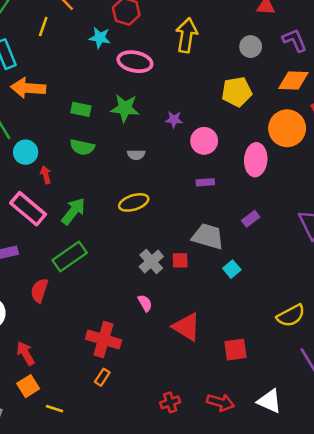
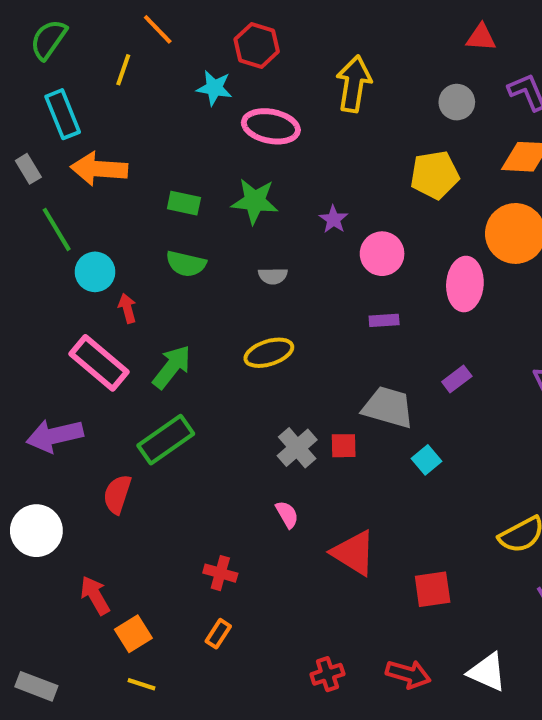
purple star: (174, 119) -> (334, 219), turned 30
red cross: (104, 339) -> (220, 573), size x0.6
orange square: (28, 386) -> (133, 634), moved

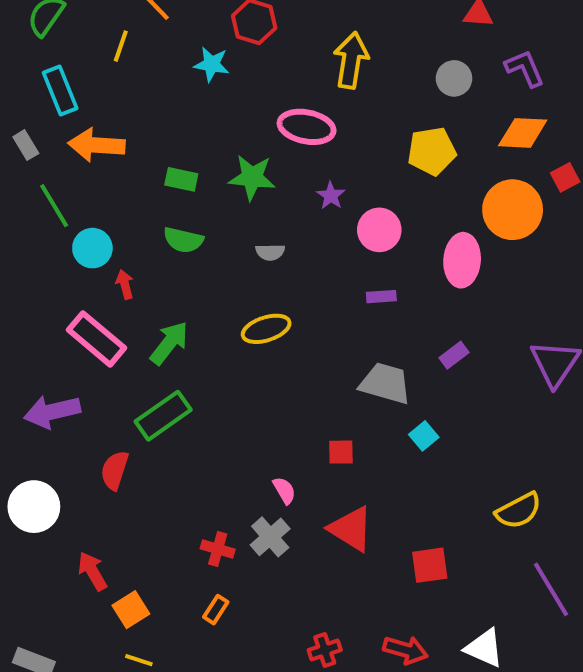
pink ellipse: (271, 126) -> (307, 127), moved
red square: (344, 446) -> (341, 452), moved
gray cross: (297, 448) -> (270, 537), moved

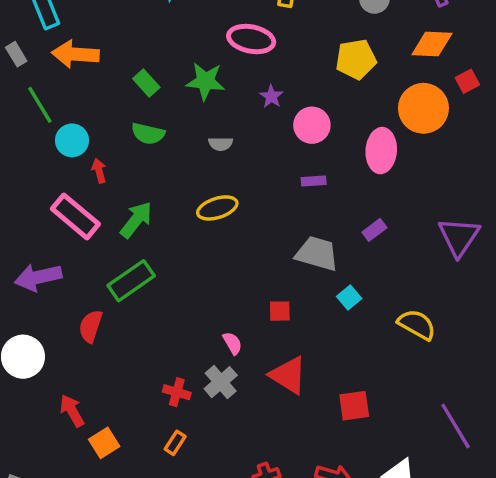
green rectangle: (181, 179) -> (146, 83), turned 36
yellow semicircle: (519, 511) -> (417, 325), moved, turned -123

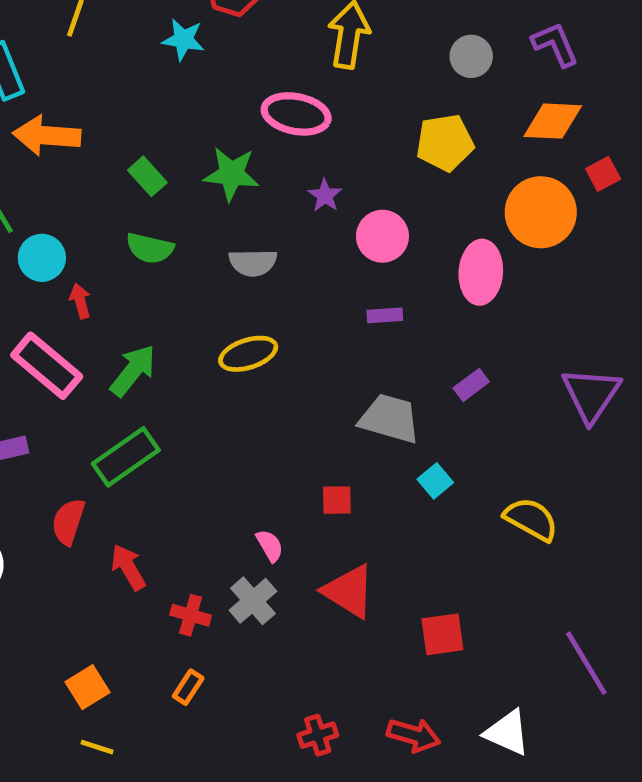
gray semicircle: (221, 144) -> (253, 263), size x1.4
red arrow: (72, 411) -> (128, 567), moved

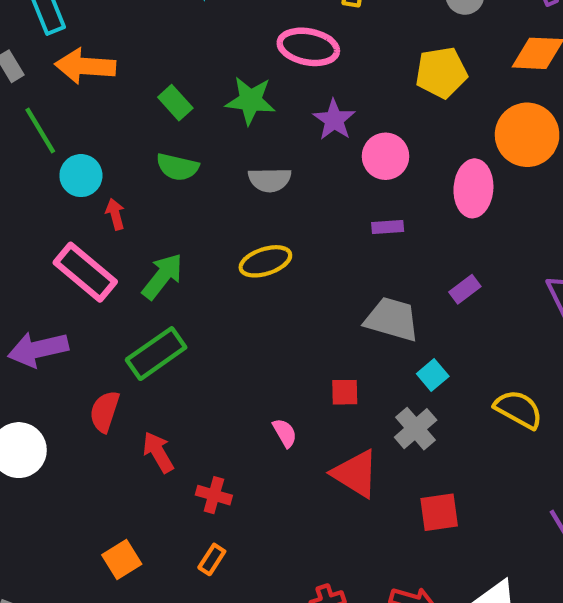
purple star: (325, 195) -> (334, 120), size x1.4
gray cross: (253, 601) -> (416, 429), moved

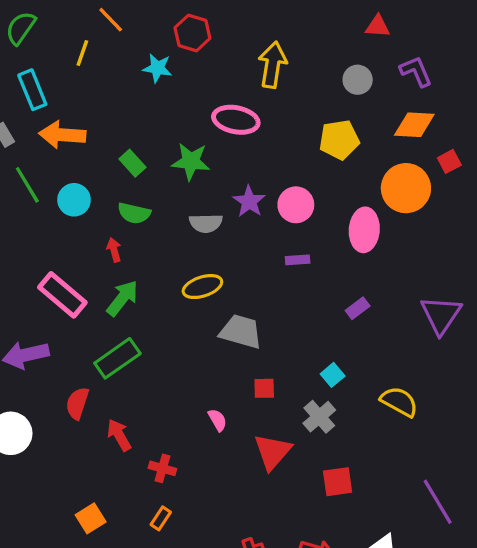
purple star: (334, 120) -> (249, 201), moved
cyan circle: (81, 176) -> (74, 200), moved
red arrow: (115, 214) -> (114, 250), moved
gray trapezoid: (392, 319) -> (241, 332), moved
red triangle: (355, 474) -> (273, 452), turned 39

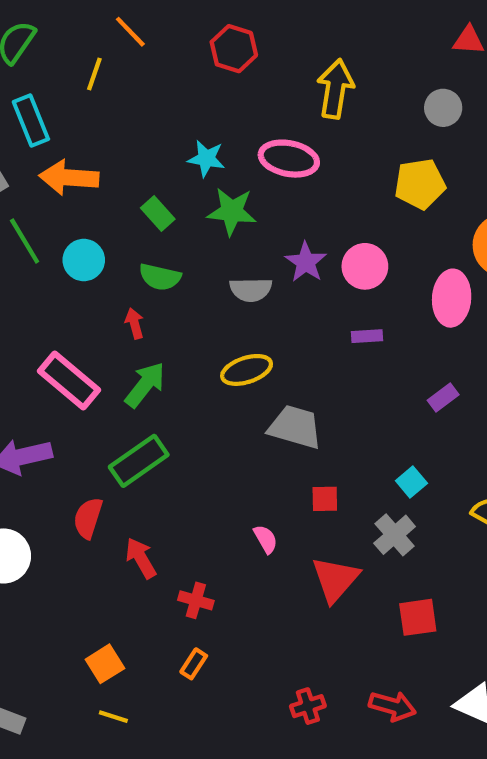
cyan star: (157, 68) -> (206, 159), moved

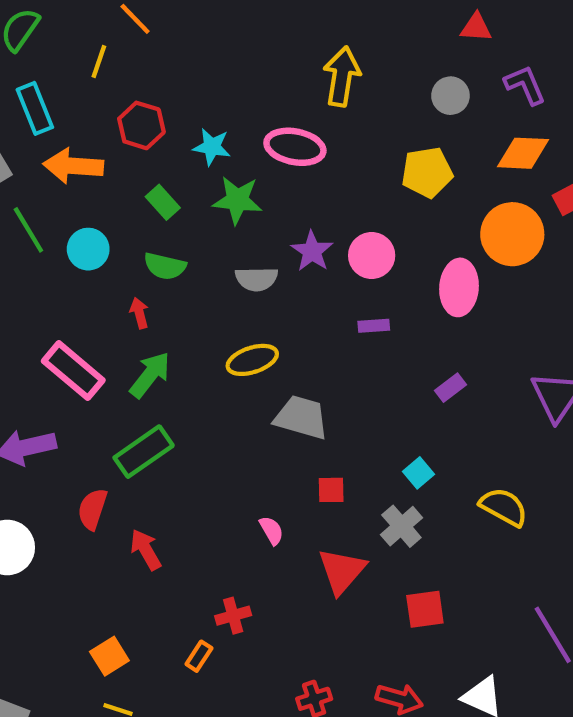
red hexagon: (234, 49) -> (141, 125), moved
red cross: (196, 600) -> (233, 616), moved, turned -32

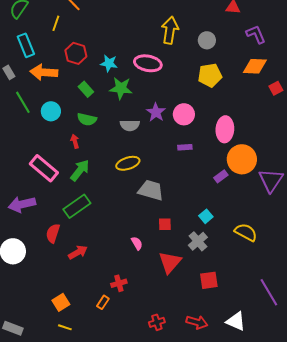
gray circle: (450, 96) -> (207, 40), moved
orange circle: (512, 234) -> (242, 159), moved
red arrow: (146, 550) -> (78, 252), turned 90

